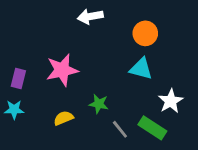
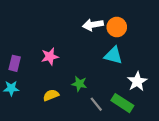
white arrow: (90, 16) -> (93, 25), moved
pink star: (62, 70) -> (50, 57), size x0.7

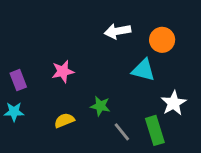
orange circle: (117, 27) -> (162, 40), moved
purple rectangle: (15, 63) -> (18, 80), turned -35
green rectangle: (122, 103) -> (155, 130), turned 40

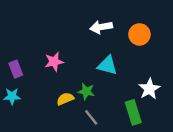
cyan triangle: (143, 70) -> (107, 65), moved
yellow semicircle: (64, 120) -> (65, 99), moved
gray line: (122, 132) -> (91, 117), moved

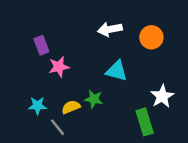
purple rectangle: (16, 69) -> (41, 45), moved
cyan star: (12, 96) -> (37, 106), moved
gray line: (91, 117) -> (58, 127), moved

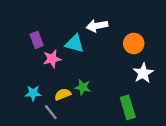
orange circle: (151, 37) -> (134, 43), moved
cyan triangle: (117, 71) -> (75, 43), moved
white star: (162, 96) -> (143, 73), moved

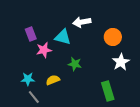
green star: (83, 87) -> (75, 64), moved
gray line: (51, 112) -> (34, 97), moved

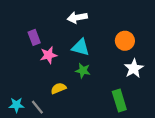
white arrow: (82, 22) -> (77, 17), moved
cyan triangle: (63, 37) -> (81, 47), moved
cyan star: (28, 79) -> (16, 105), moved

